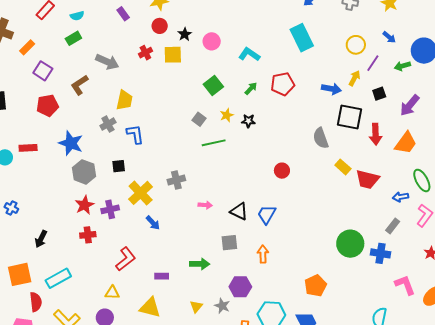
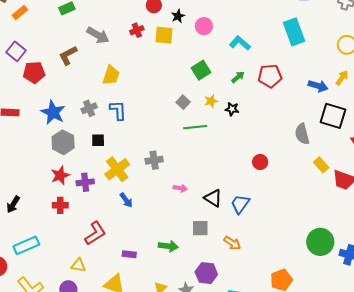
purple square: (43, 71) -> (16, 51), moved
gray cross: (108, 124) -> (89, 108), moved
orange arrow: (263, 254) -> (232, 243), turned 120

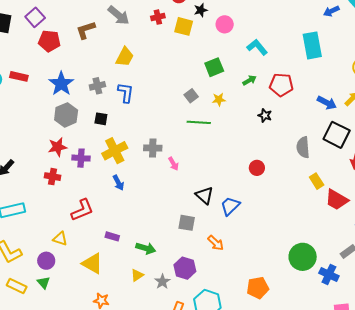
black star: (232, 109) -> (265, 115), moved
pink arrow: (180, 188) -> (173, 164), moved, turned 40
green arrow: (168, 246) -> (146, 248), moved

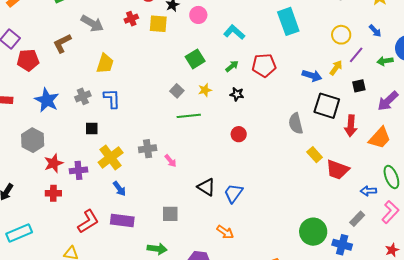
gray hexagon: (66, 115) -> (33, 140), moved
black star: (265, 115) -> (237, 94), moved
red circle: (257, 168) -> (239, 134), moved
gray square: (187, 223) -> (170, 214), moved
purple rectangle: (112, 236) -> (122, 221), moved, size x1.6

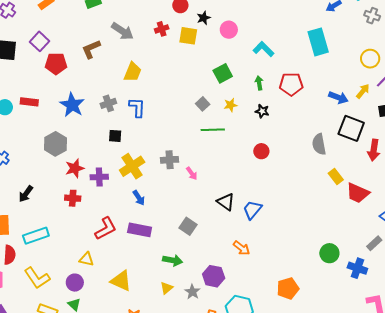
green arrow: (232, 66) -> (259, 83), turned -64
gray square: (170, 214) -> (188, 226), turned 30
green circle: (313, 232) -> (329, 253), size x0.7

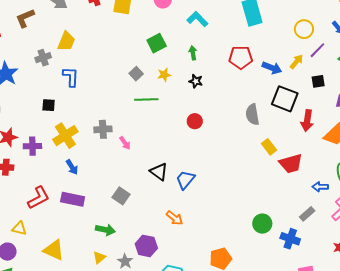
red pentagon: (291, 84) -> (241, 57), moved
gray cross: (108, 103) -> (43, 58), moved
red trapezoid: (358, 193) -> (291, 164), turned -40

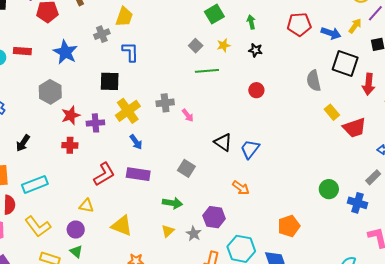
black square: (49, 105) -> (110, 81), size x1.5

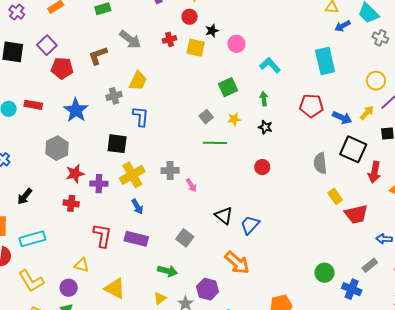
red L-shape: (104, 174) -> (102, 236), turned -55
orange arrow: (241, 188) -> (237, 263), size x1.5

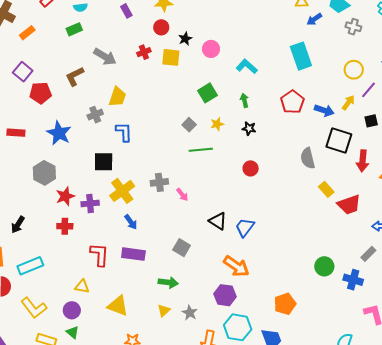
red pentagon: (311, 106) -> (292, 102), turned -30
purple hexagon: (208, 289) -> (225, 295), moved

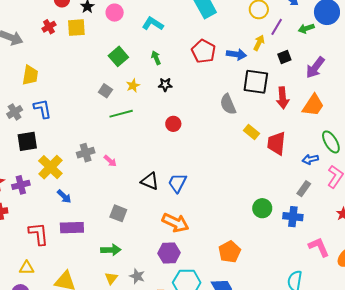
gray cross: (95, 115) -> (15, 112), moved
red trapezoid: (349, 205) -> (276, 143), turned 125

